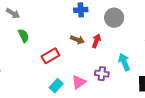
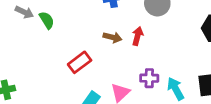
green semicircle: (24, 36) -> (47, 20), moved
cyan arrow: (124, 62) -> (176, 89), moved

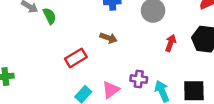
red arrow: (138, 36) -> (171, 43), moved

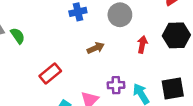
brown arrow: (109, 38) -> (96, 48), moved, turned -35

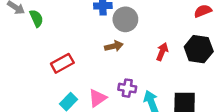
gray circle: (120, 15) -> (125, 19), moved

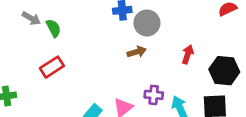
black hexagon: (199, 49) -> (224, 71), moved
red rectangle: (62, 63) -> (52, 67), moved

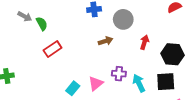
gray circle: (147, 23) -> (123, 19), moved
red rectangle: (52, 67) -> (53, 49), moved

